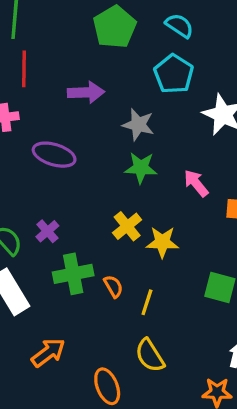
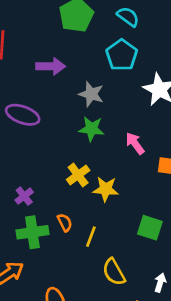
purple cross: (47, 231) -> (24, 196), moved
green cross: (73, 274) -> (32, 232), moved
yellow semicircle: (150, 355) -> (114, 272), moved

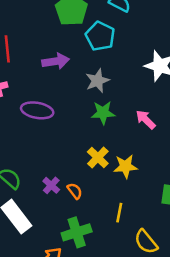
cyan pentagon: (122, 55) -> (100, 36), moved
gray star: (91, 94) -> (97, 81), turned -30
orange semicircle: (65, 223) -> (75, 191), moved
green cross: (32, 232) -> (77, 232), moved

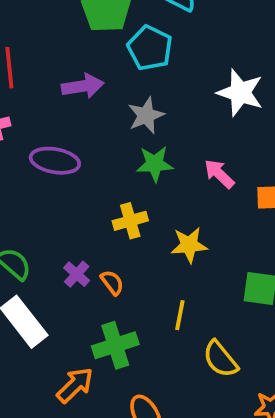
yellow cross: (98, 158) -> (130, 221), moved, turned 30

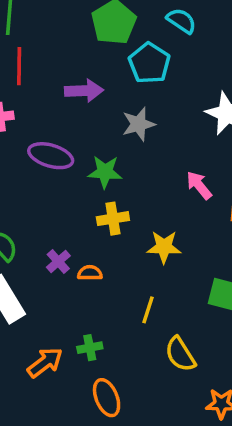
green star: (155, 164) -> (105, 172), moved
orange semicircle: (112, 283) -> (90, 273), turned -60
green cross: (115, 345) -> (90, 348), moved, size x0.6

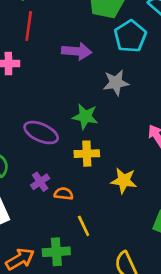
purple ellipse: (51, 156) -> (41, 133), moved
yellow line: (148, 310) -> (84, 226), moved, turned -50
green cross: (90, 348) -> (56, 252), size x1.4

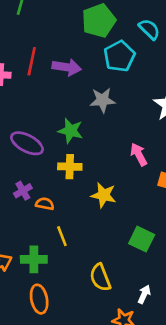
red line: (29, 26) -> (32, 61), moved

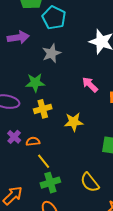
yellow line: (62, 236) -> (44, 161), moved
green cross: (34, 259) -> (50, 183), moved

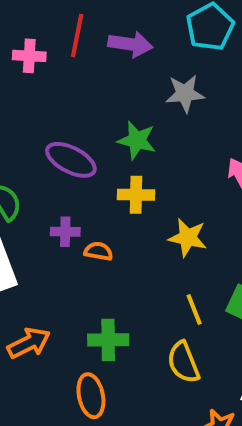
purple cross: (14, 137) -> (65, 232), turned 32
yellow line: (44, 161) -> (194, 309), moved

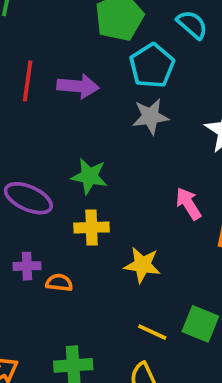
gray star: (185, 94) -> (150, 117), moved
yellow line: (194, 309) -> (152, 332), turned -40

